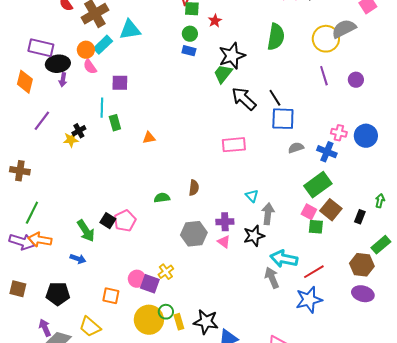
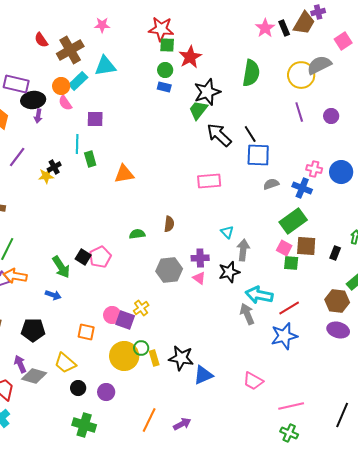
red star: (215, 21) -> (190, 57), size x1.6
orange triangle: (149, 138) -> (124, 174), size x1.5
brown square: (331, 210) -> (306, 246), turned -35

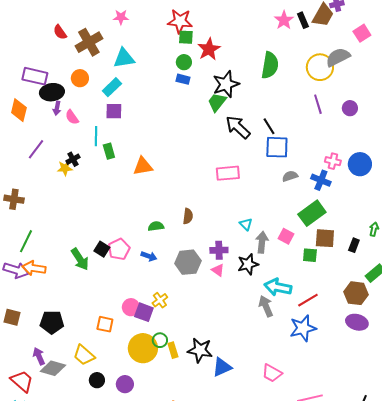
cyan rectangle: (78, 81) -> (112, 87), moved
pink semicircle: (65, 103) -> (72, 117), moved
pink square: (284, 248) -> (286, 236), moved
blue arrow: (53, 295) -> (149, 256), moved

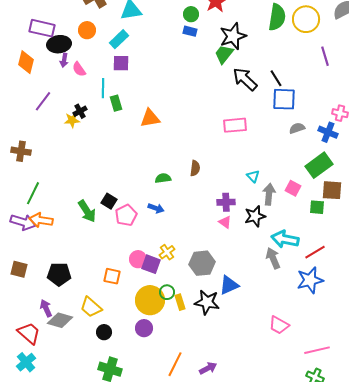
yellow circle: (320, 67) -> (306, 19), moved
pink pentagon: (119, 249) -> (126, 215), moved
gray hexagon: (188, 262) -> (202, 263), moved
blue triangle: (222, 367) -> (229, 285), moved
purple circle: (125, 384) -> (144, 328), moved

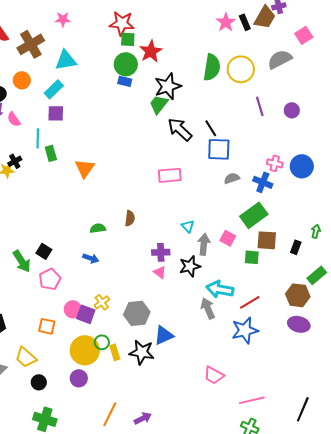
green circle: (191, 14) -> (126, 64), size x1.5
orange triangle: (150, 118) -> (85, 168), turned -45
pink pentagon: (126, 215) -> (50, 279), moved

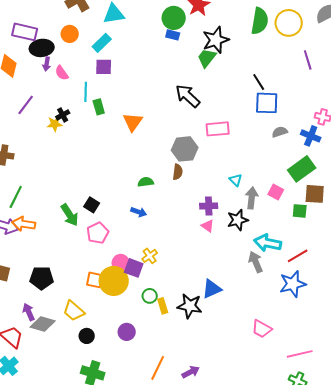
black arrow: (180, 129) -> (188, 96), moved
gray hexagon: (137, 313) -> (185, 149), moved
yellow circle: (85, 350) -> (114, 281), moved

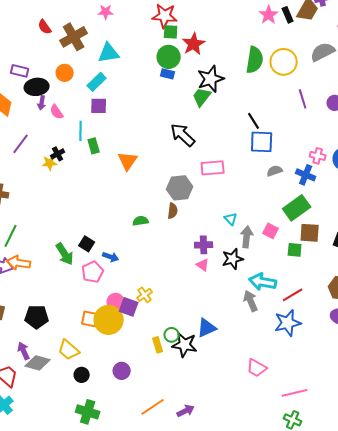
purple rectangle: (25, 32) -> (20, 71), size x0.7
blue arrow: (139, 212) -> (111, 257), moved
green circle: (150, 296) -> (172, 335), moved
orange line: (158, 368) -> (153, 407), turned 30

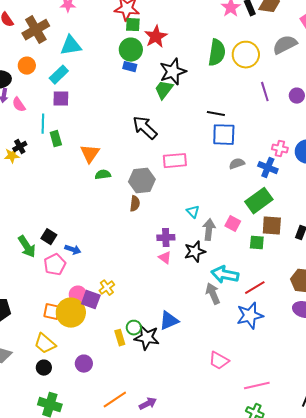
black line: (254, 121) -> (216, 114), turned -48
green semicircle: (141, 221) -> (103, 175), moved
yellow trapezoid: (69, 350) -> (45, 344), moved

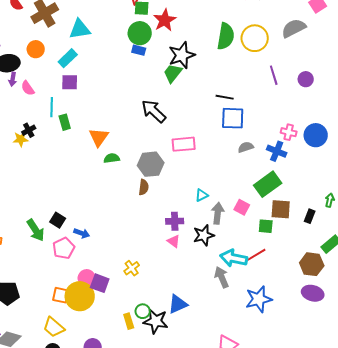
cyan triangle: (193, 212) -> (202, 195), turned 48
yellow cross: (107, 288) -> (132, 268), moved
red line: (255, 288) -> (256, 255), moved

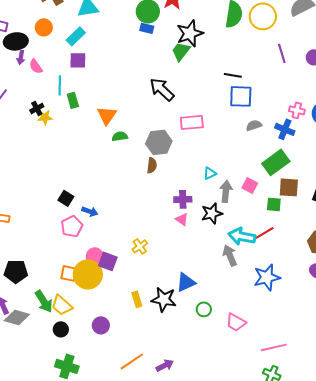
yellow star: (21, 139) -> (45, 117), moved
green arrow: (36, 230) -> (44, 301), moved
green circle: (143, 311) -> (204, 309), moved

